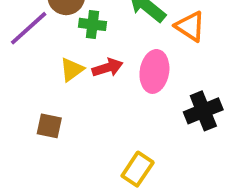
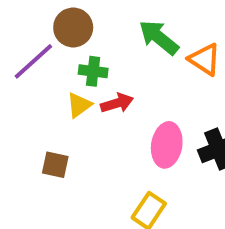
green cross: (92, 24) -> (93, 71), moved
pink ellipse: (154, 71) -> (167, 145), moved

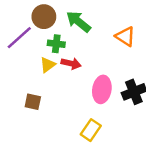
green arrow: (159, 37) -> (78, 22), moved
red arrow: (117, 103) -> (71, 64), turned 30

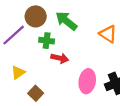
yellow triangle: (48, 65) -> (18, 72), moved
brown square: (33, 102) -> (36, 93), moved, turned 32

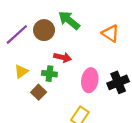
brown circle: (36, 16) -> (44, 30), moved
green cross: (47, 41) -> (49, 74), moved

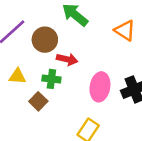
brown circle: (44, 30) -> (45, 40), moved
yellow triangle: (21, 71) -> (17, 76), turned 40

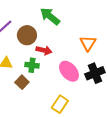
orange triangle: (125, 30) -> (88, 43), moved, turned 30
pink ellipse: (100, 87) -> (69, 71), turned -50

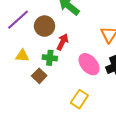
red arrow: (44, 50) -> (63, 42), turned -77

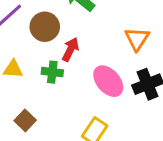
brown square: (39, 76) -> (25, 120), moved

